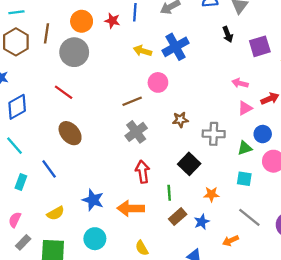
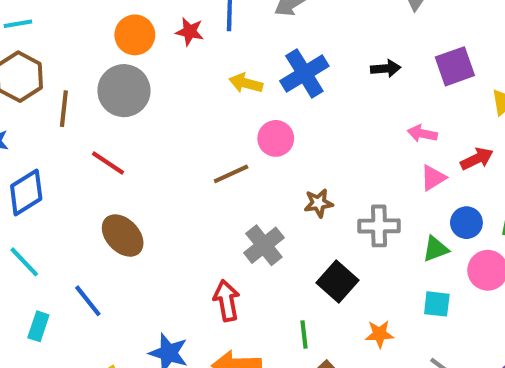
brown line: (46, 33) -> (64, 109), moved
black arrow: (228, 34) -> (386, 69), moved, turned -70
gray cross: (136, 132) -> (264, 245), moved
red arrow: (143, 172) -> (227, 301), moved

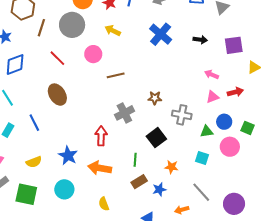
blue cross: (304, 73) -> (161, 34), turned -30
yellow arrow: (246, 83) -> (113, 31), moved
pink circle: (276, 138) -> (93, 54), moved

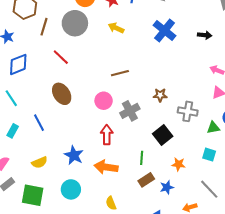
pink circle: (93, 54) -> (104, 101), moved

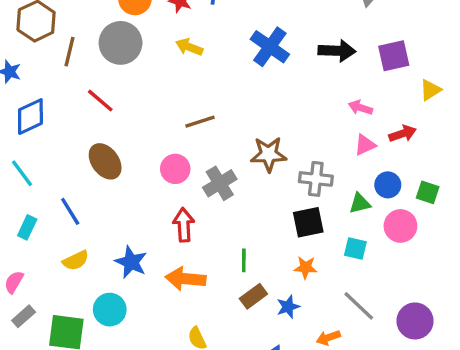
black arrow: (205, 35) -> (337, 51), size x1.5
brown star: (160, 95) -> (269, 154), size x1.5
black square: (163, 135) -> (308, 222), moved, turned 30
yellow semicircle: (39, 162) -> (76, 260), moved
cyan circle: (71, 189) -> (110, 310), moved

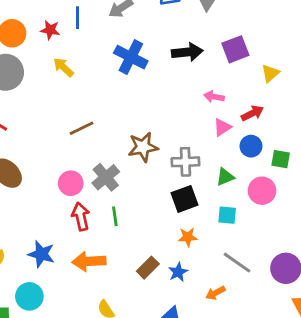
yellow arrow: (189, 47) -> (63, 67), turned 30
pink circle: (175, 169) -> (71, 183), moved
blue circle: (388, 185) -> (251, 146), moved
green line: (244, 260) -> (115, 216), moved

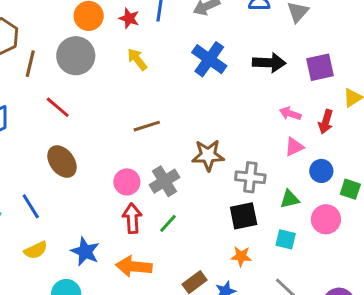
red arrow: (252, 113) -> (326, 122), moved, turned 125
green line: (115, 216) -> (168, 223), turned 42

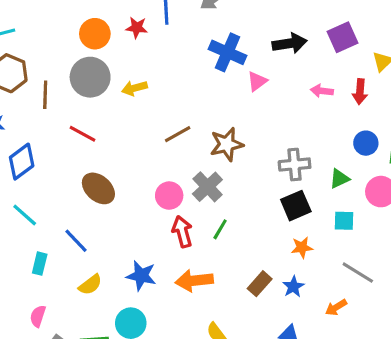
yellow arrow: (137, 59) -> (134, 88), moved, turned -55
pink triangle: (294, 147) -> (257, 81), moved
brown star: (208, 155) -> (227, 144), moved

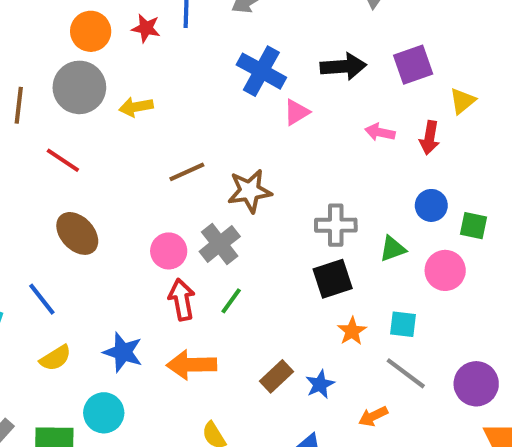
cyan square: (344, 221) -> (403, 324), moved
orange star: (302, 247) -> (352, 331), moved, turned -30

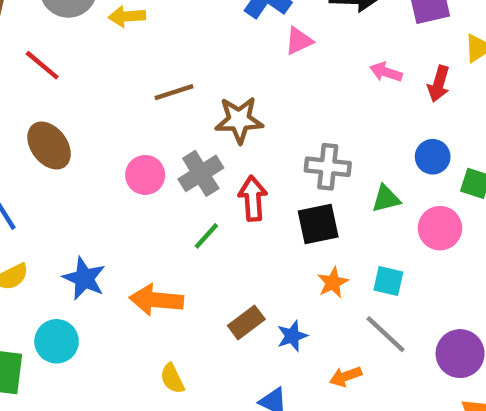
red arrow: (182, 300) -> (253, 198), moved

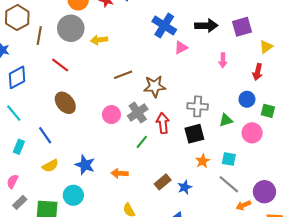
pink arrow: (386, 72) -> (223, 60), turned -104
red arrow: (439, 84) -> (258, 72), moved
orange arrow: (156, 300) -> (120, 173), size x0.7
orange arrow: (346, 376) -> (243, 205), moved

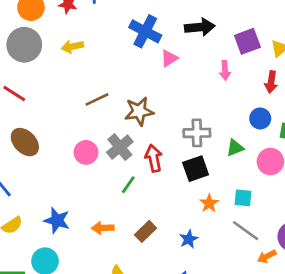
purple square: (242, 27) -> (247, 41), moved
yellow arrow: (99, 40) -> (72, 47), moved
brown rectangle: (163, 182) -> (146, 231), moved

